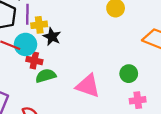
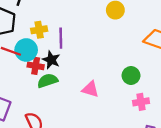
purple line: (27, 14) -> (61, 38), moved
black star: (52, 37) -> (51, 60), moved
pink triangle: (88, 86) -> (90, 89), size x0.7

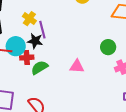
yellow cross: (39, 30) -> (29, 19), moved, turned -32
black star: (51, 60) -> (35, 41), moved

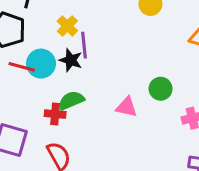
green circle: (108, 47) -> (161, 89), moved
red cross: (27, 58) -> (55, 114), moved

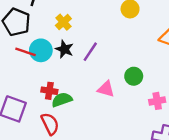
purple line: (84, 45) -> (90, 52), moved, turned 36
green semicircle: (71, 100) -> (62, 100), moved

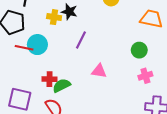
yellow cross: (63, 22) -> (54, 17), turned -32
black star: (64, 49) -> (69, 12), moved
green circle: (134, 76) -> (139, 50), moved

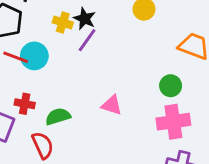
purple line: (81, 40) -> (87, 40), moved
pink cross: (145, 76) -> (173, 122), size x1.6
red cross: (50, 79) -> (25, 104), moved

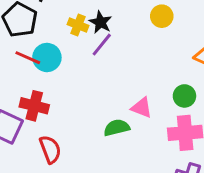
red cross: (25, 104) -> (34, 106), size x1.4
pink triangle: (112, 105) -> (142, 108), moved
green semicircle: (58, 117) -> (117, 128), moved

